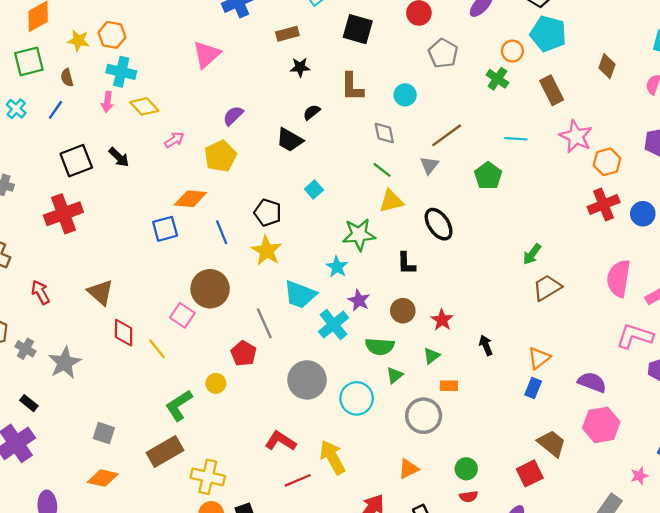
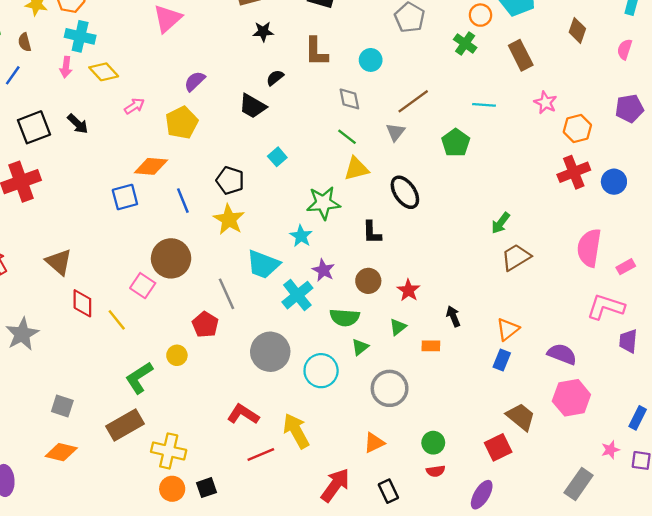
pink star: (576, 136) -> (545, 103), size x0.7
orange rectangle: (449, 386) -> (431, 346), moved

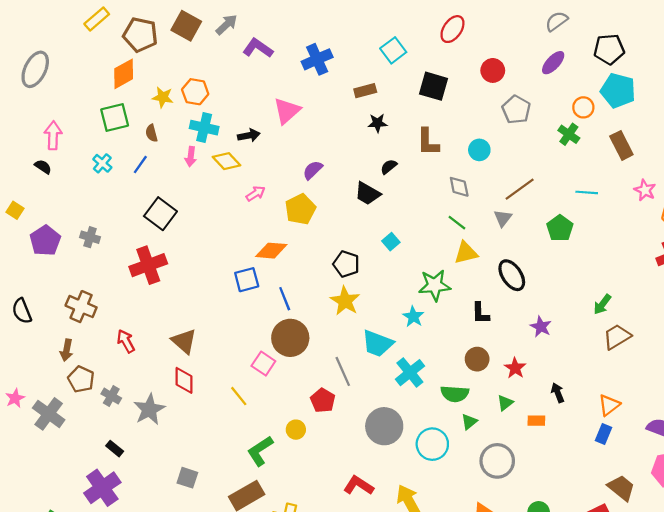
black arrow: (78, 124) -> (249, 135), moved, turned -55
black square: (34, 127) -> (160, 214), turned -32
blue line: (183, 201) -> (285, 299), moved
purple star: (323, 270) -> (541, 327), moved
red diamond: (82, 303) -> (184, 380), moved

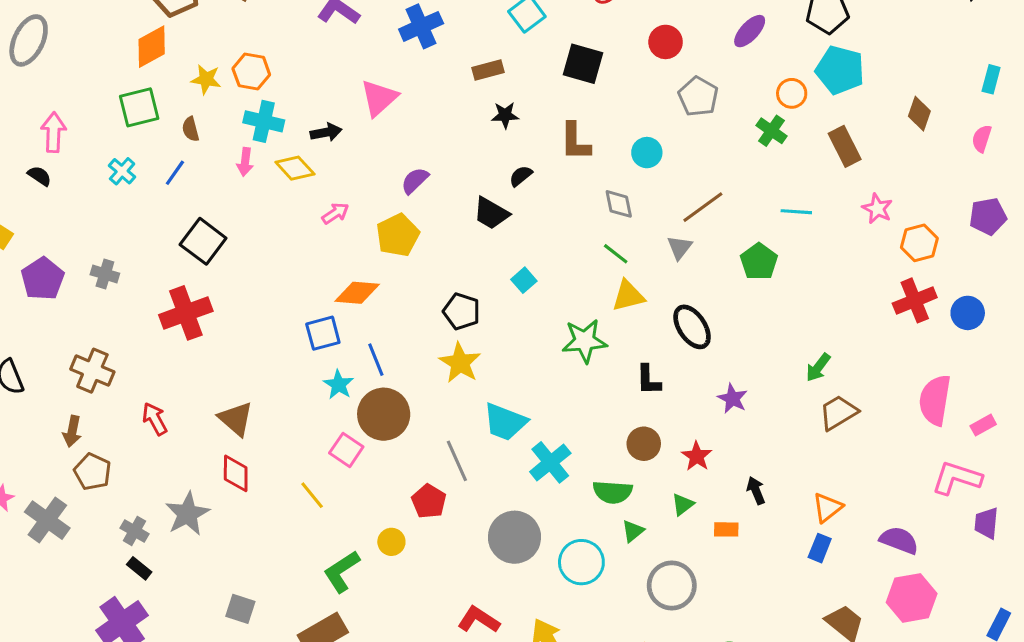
cyan star: (413, 317) -> (339, 385), moved
gray cross: (111, 396) -> (134, 531), moved

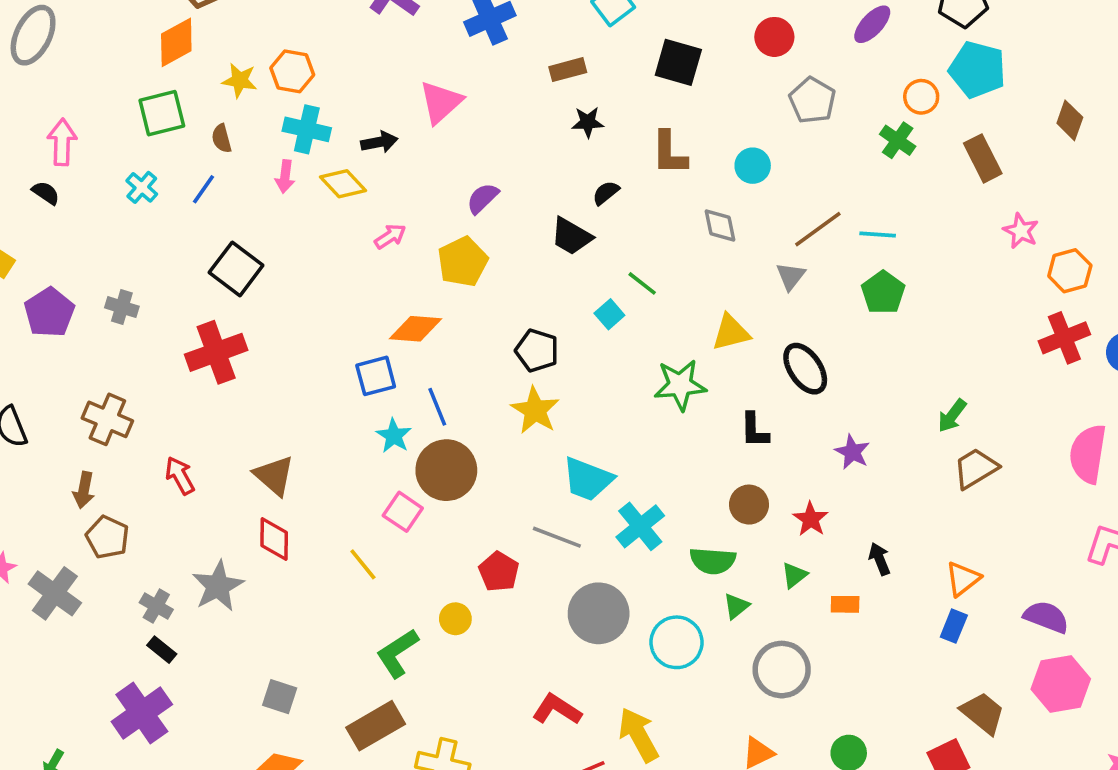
cyan line: (796, 212) -> (878, 235), moved
green line: (616, 254) -> (642, 283), moved
gray line: (457, 461) -> (557, 537), moved, turned -45

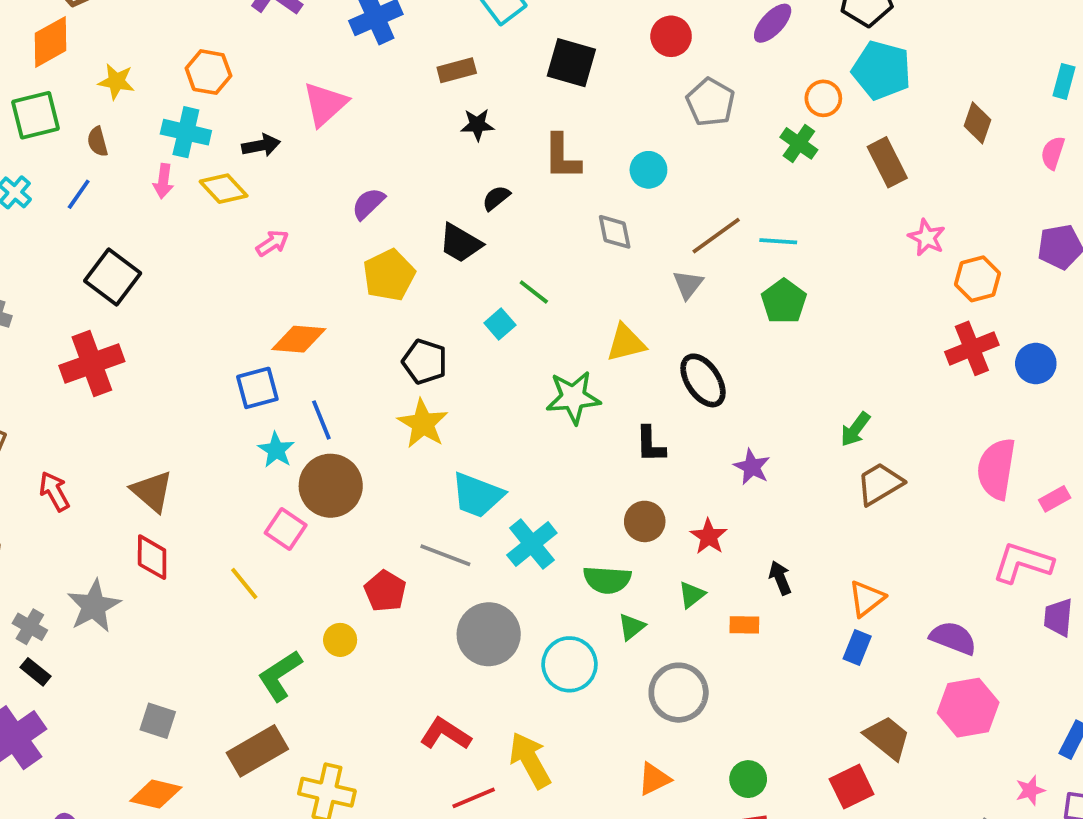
orange hexagon: (292, 71) -> (208, 72), moved
yellow pentagon: (463, 262) -> (389, 275), moved

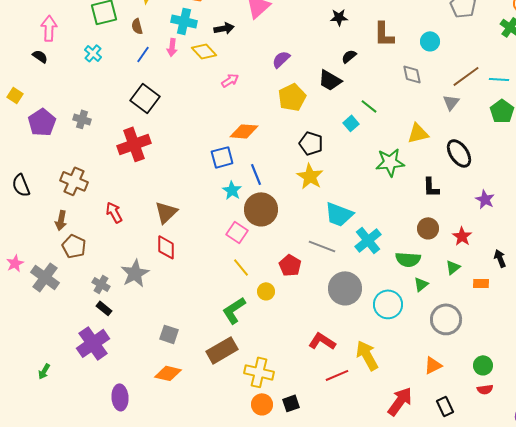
blue line: (79, 194) -> (143, 54), moved
brown triangle: (152, 491) -> (166, 212), turned 35
yellow line: (244, 583) -> (241, 267), moved

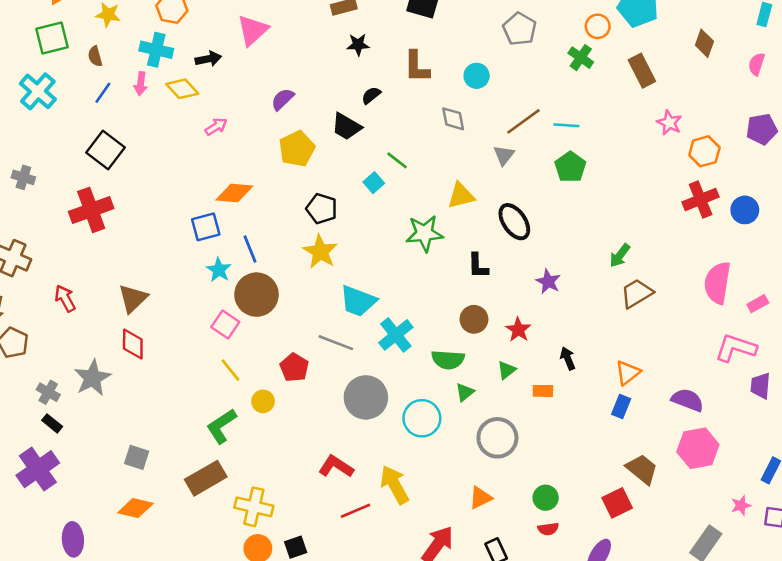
cyan cross: (93, 53) -> (38, 91), size x1.6

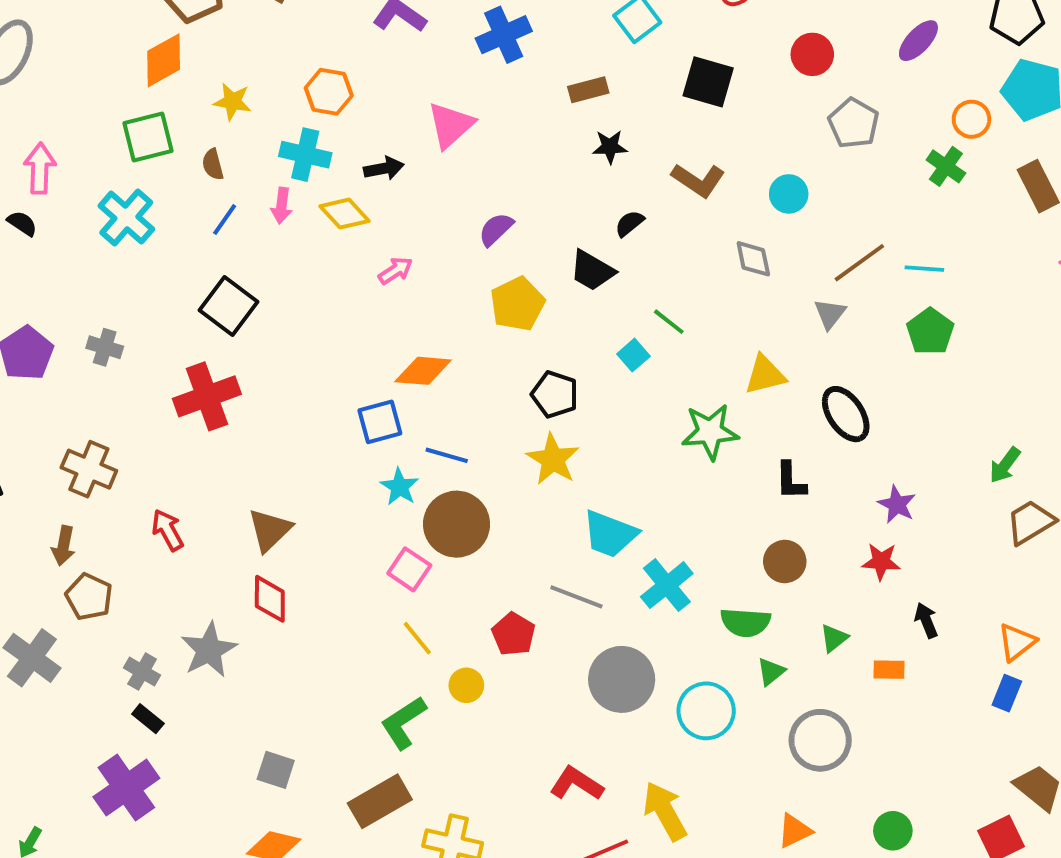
brown L-shape: (417, 67) -> (698, 180), turned -56
blue line: (250, 249) -> (447, 455), turned -52
red star: (518, 330) -> (881, 561), moved, turned -30

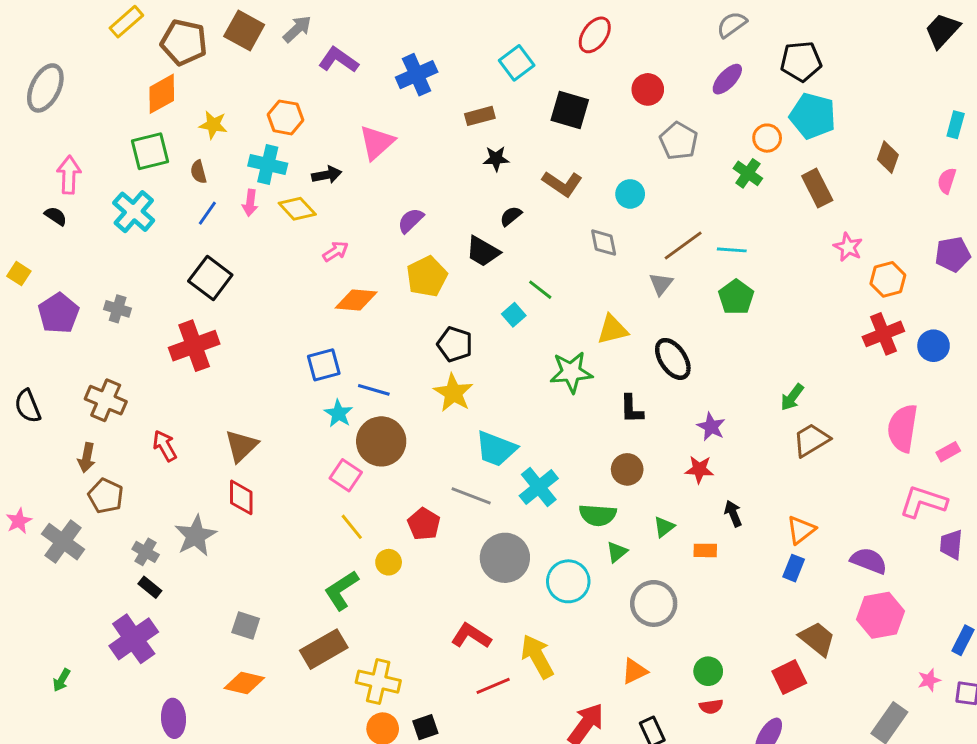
orange diamond: (423, 371) -> (356, 300), moved

